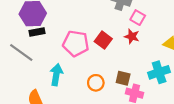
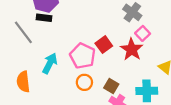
red star: (132, 36) -> (132, 49), size x1.5
pink pentagon: (76, 43) -> (83, 56), moved

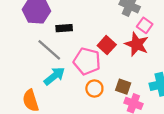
black rectangle: (44, 18) -> (64, 28), moved
gray line: (23, 32) -> (49, 50), moved
cyan arrow: (50, 63) -> (54, 76), turned 36

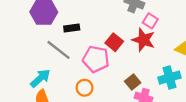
cyan arrow: (54, 76) -> (40, 78), moved
brown square: (123, 87) -> (133, 82), turned 35
orange circle: (94, 88) -> (85, 88), moved

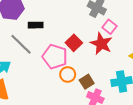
orange circle: (85, 88) -> (68, 74), moved

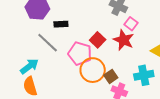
orange circle: (68, 74) -> (93, 70), size x1.6

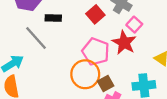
red square: (98, 40) -> (95, 14), moved
pink pentagon: (80, 53) -> (96, 52), moved

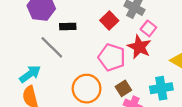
orange circle: (85, 74) -> (87, 89), moved

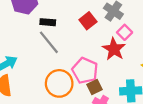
gray line: (52, 47) -> (49, 42), moved
pink pentagon: (112, 57) -> (85, 71), moved

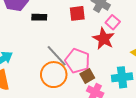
red square: (88, 21) -> (77, 13), turned 35
gray line: (49, 42) -> (57, 56), moved

